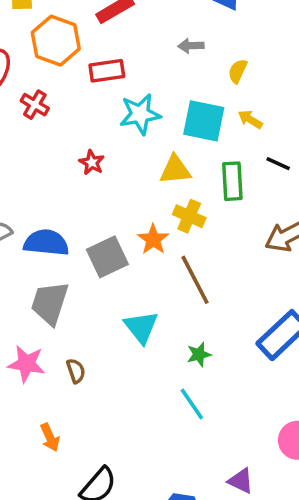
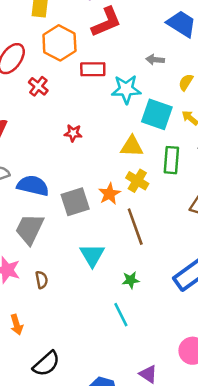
cyan star: (140, 114) -> (126, 89), moved
red star: (92, 162) -> (73, 133), turned -30

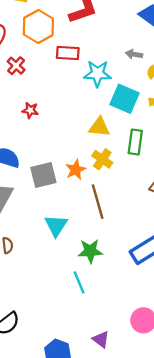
gray arrow: (155, 60) -> (134, 54), moved
red star: (73, 133) -> (30, 110), moved
green star: (131, 280) -> (90, 251), size x1.5

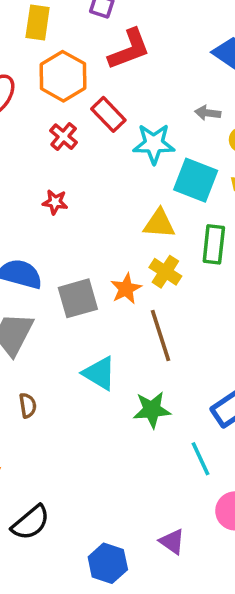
red rectangle: (68, 53) -> (108, 114), turned 45
red cross: (16, 66) -> (64, 137), moved
cyan triangle: (56, 225) -> (99, 373), turned -30
cyan line: (79, 282) -> (200, 459), moved

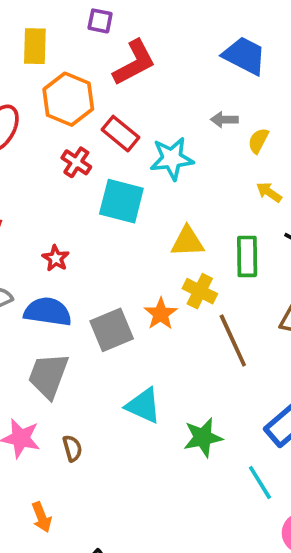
cyan square: (196, 180) -> (121, 201), moved
red star: (55, 202) -> (56, 258), moved, turned 30
brown line: (160, 335) -> (233, 341), moved

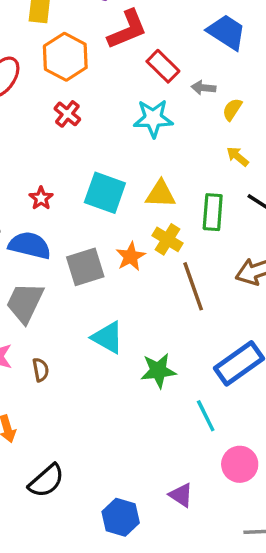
red rectangle: (120, 134) -> (163, 66), moved
cyan square: (121, 201) -> (105, 193), moved

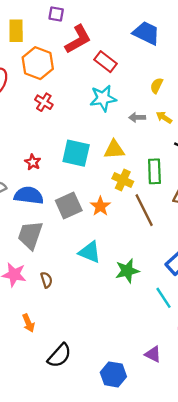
gray arrow: (203, 88) -> (137, 117), moved
green rectangle: (213, 212) -> (154, 171), moved
orange star: (131, 256) -> (100, 206), moved

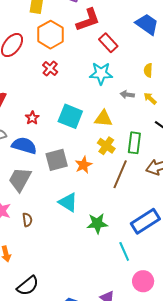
yellow semicircle: (157, 86) -> (148, 70), turned -32
brown line: (144, 210) -> (120, 174), turned 40

